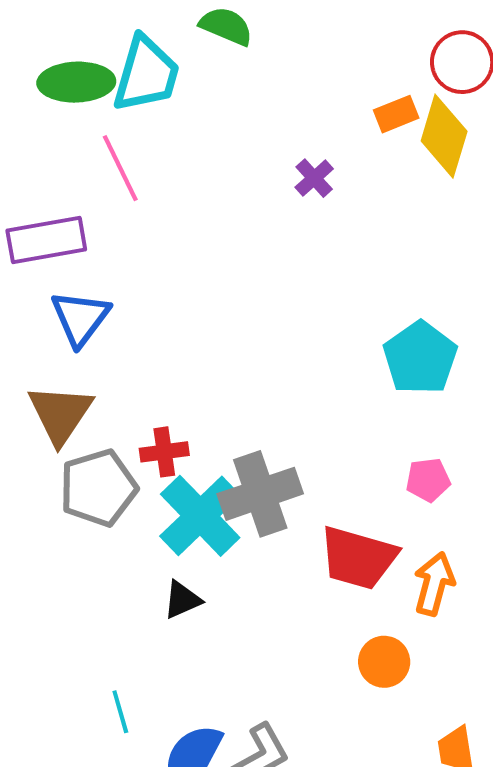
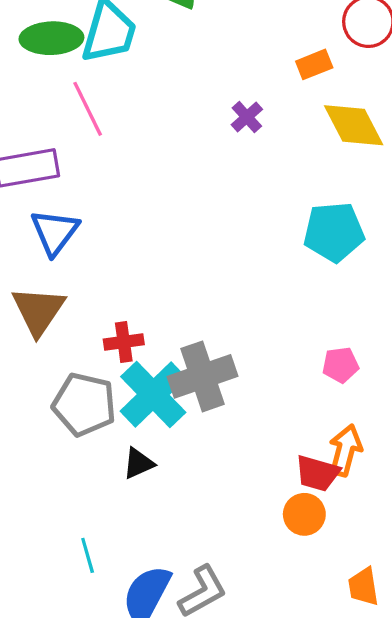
yellow diamond: (444, 136) -> (354, 125), moved, turned -44
cyan pentagon: (420, 358) -> (334, 232), moved, turned 30
gray pentagon: (98, 488) -> (84, 404), moved, turned 30
red trapezoid: (358, 558) -> (317, 473), moved, size x0.7

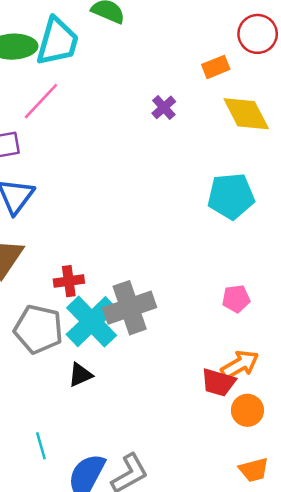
pink line: (88, 109) -> (41, 101), turned 69
orange arrow: (345, 450) -> (240, 365), turned 45
orange circle: (304, 514) -> (247, 410), moved
orange trapezoid: (363, 587) -> (254, 470), turned -96

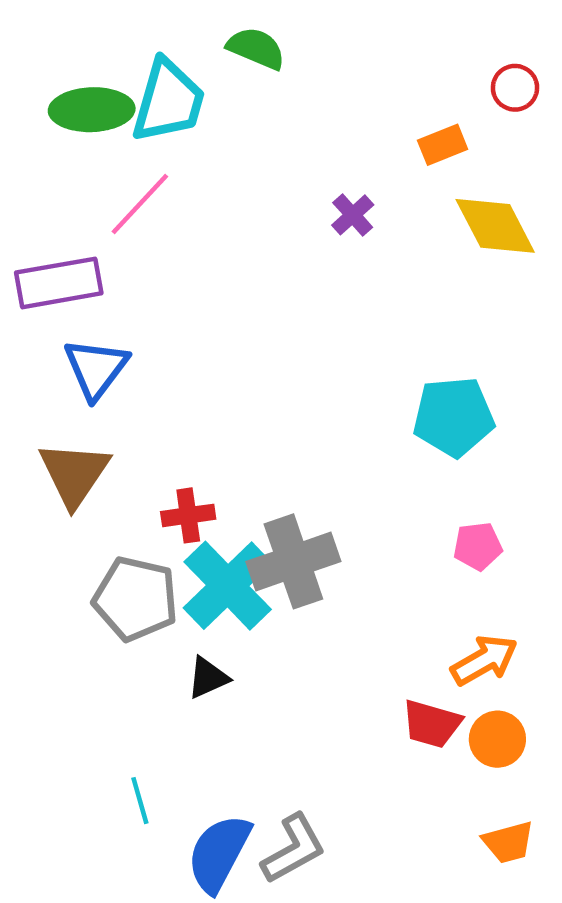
red circle: (258, 34) -> (515, 88), size x0.7
cyan pentagon: (231, 196) -> (454, 417), moved
red trapezoid: (218, 382) -> (432, 724), moved

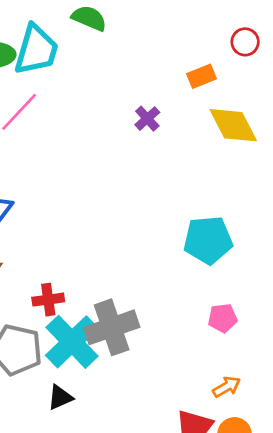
orange arrow: (484, 660) -> (227, 387), size x0.7

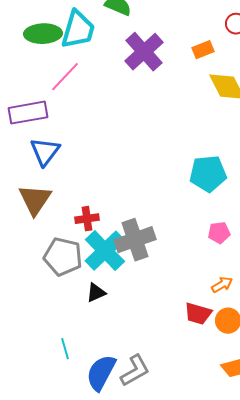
purple cross: (147, 119) -> (144, 52), moved, size x2.0

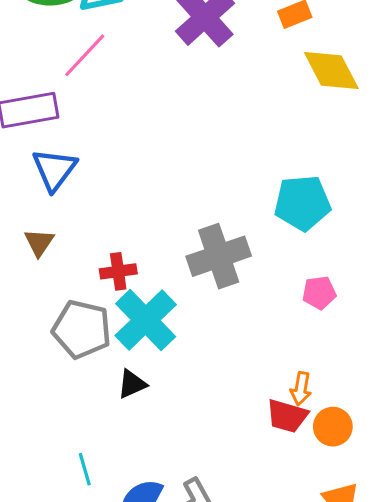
brown triangle: (35, 200) -> (39, 242), size x0.6
gray cross: (135, 240) -> (219, 256), moved
orange arrow: (222, 285) -> (301, 389), moved, turned 130

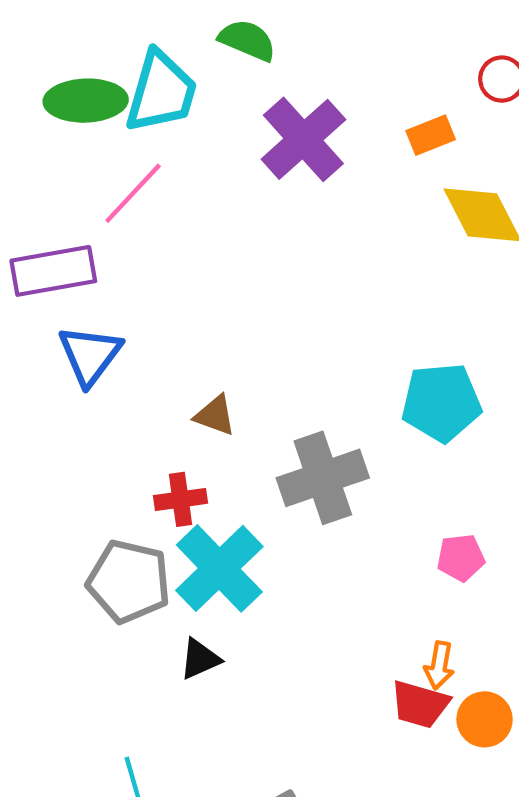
brown triangle: (39, 242) -> (215, 415), moved, turned -44
pink pentagon: (319, 293) -> (461, 558), moved

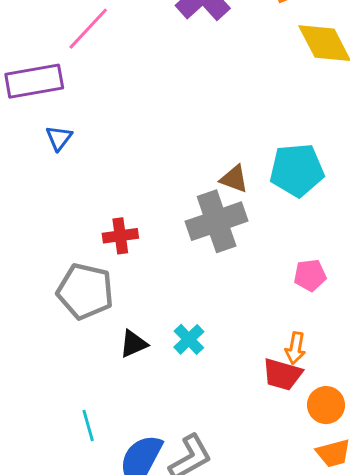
blue triangle: (90, 355) -> (59, 138), size x0.6
brown triangle: (215, 415) -> (234, 179), moved
cyan cross: (219, 568) -> (189, 339), moved, size x0.5
orange circle: (485, 719) -> (326, 405), moved

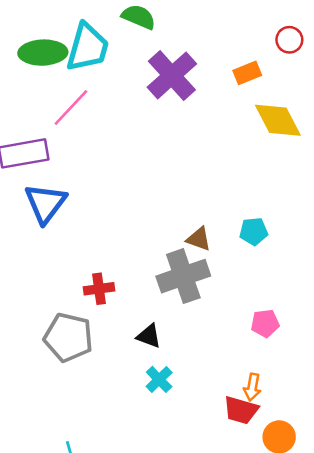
blue triangle: (59, 138) -> (45, 203), size x1.8
cyan pentagon: (297, 170) -> (254, 231), size x0.6
black triangle: (133, 344) -> (149, 336), moved, turned 44

